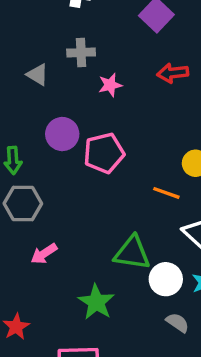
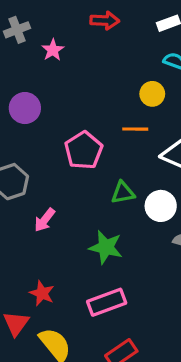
red arrow: (173, 73) -> (105, 21), turned -152
pink pentagon: (104, 153) -> (84, 150), moved
green triangle: (132, 253) -> (123, 193), size x0.7

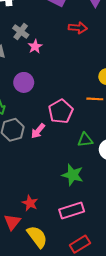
gray cross: (17, 30) -> (21, 32), turned -35
pink star: (53, 50) -> (35, 47), moved
pink arrow: (45, 220) -> (38, 131), moved

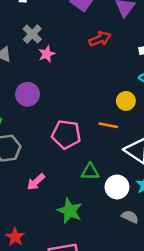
red arrow: (78, 28) -> (100, 39), turned -36
pink pentagon: (61, 111) -> (66, 134), turned 30
pink arrow: (38, 131) -> (36, 182), moved

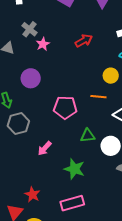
red arrow: (100, 39) -> (84, 41), moved

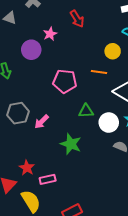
red arrow: (84, 41) -> (77, 19), moved, turned 84
pink star: (43, 44) -> (50, 34), moved
gray hexagon: (18, 123) -> (18, 113), moved
pink rectangle: (72, 203) -> (48, 179), moved, size x0.7

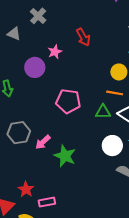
orange line: (99, 72) -> (115, 93), moved
green triangle: (86, 111) -> (103, 112), moved
green star: (71, 144) -> (65, 156), moved

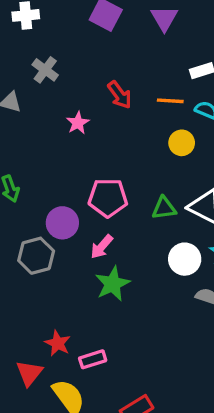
purple circle: (35, 67) -> (62, 223), moved
orange line: (115, 93) -> (170, 101), moved
pink arrow: (43, 142) -> (102, 247), moved
green star: (65, 156) -> (113, 284), turned 30

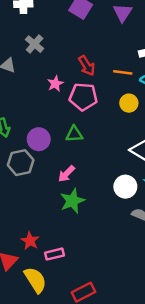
pink pentagon: (108, 198) -> (83, 97), moved
green triangle: (164, 208) -> (74, 134), moved
purple circle: (62, 223) -> (39, 139), moved
gray hexagon: (36, 256) -> (21, 163), moved

